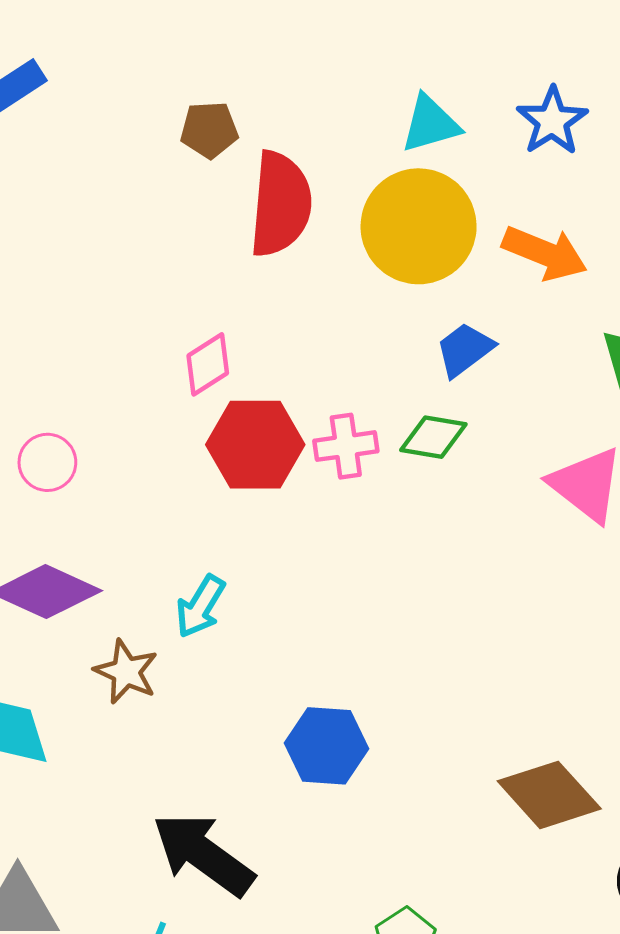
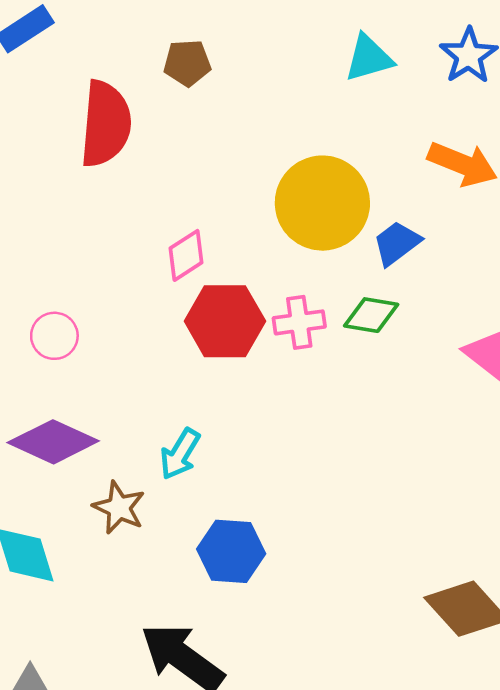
red semicircle: (280, 204) -> (106, 124), moved
yellow circle: (419, 226) -> (322, 203), moved
blue hexagon: (327, 746) -> (231, 551), moved

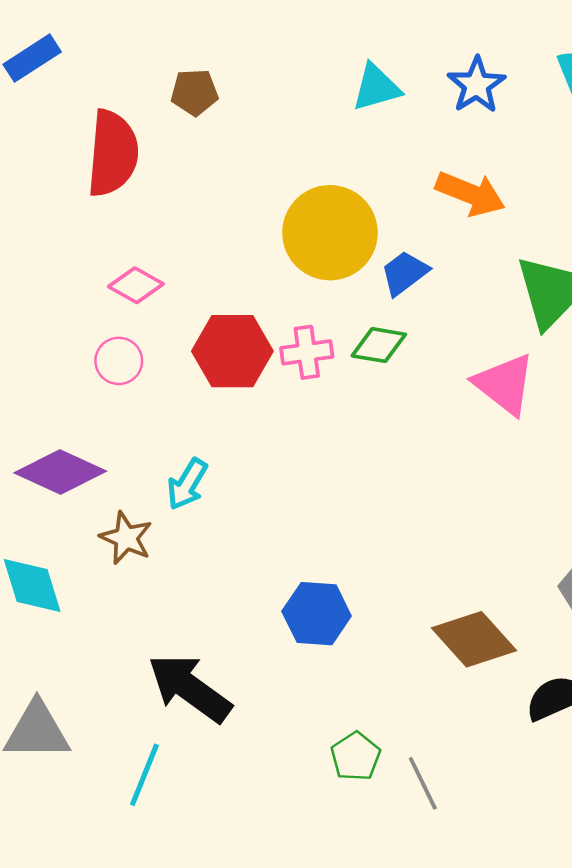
pink diamond: (186, 255) -> (136, 285), moved, turned 62
pink circle: (54, 336) -> (119, 361), moved
blue hexagon: (231, 551) -> (317, 614), moved

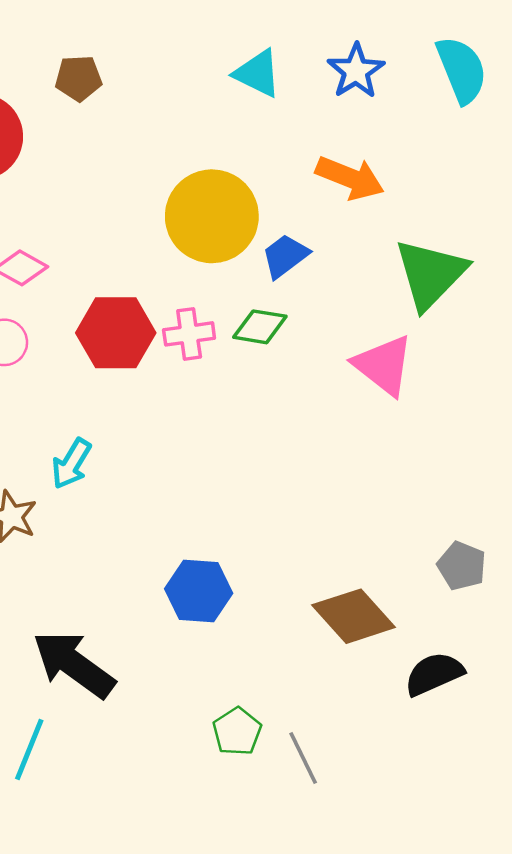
cyan triangle: (376, 87) -> (257, 73), turned 42

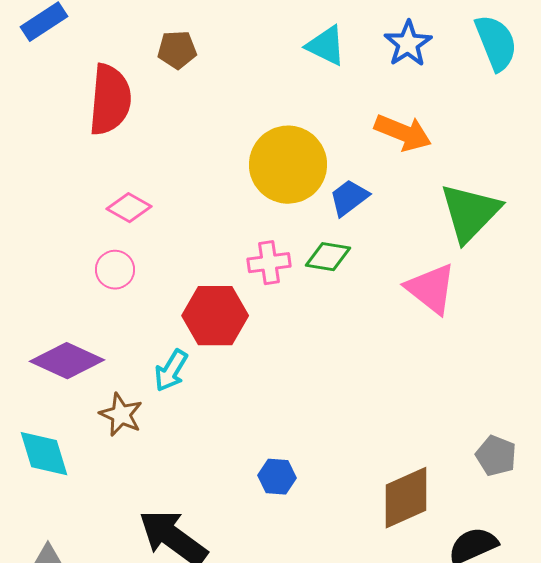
red hexagon: (116, 333) -> (215, 316), moved
blue hexagon: (199, 591) -> (277, 477), size x0.7
brown diamond: (354, 616) -> (406, 498), turned -72

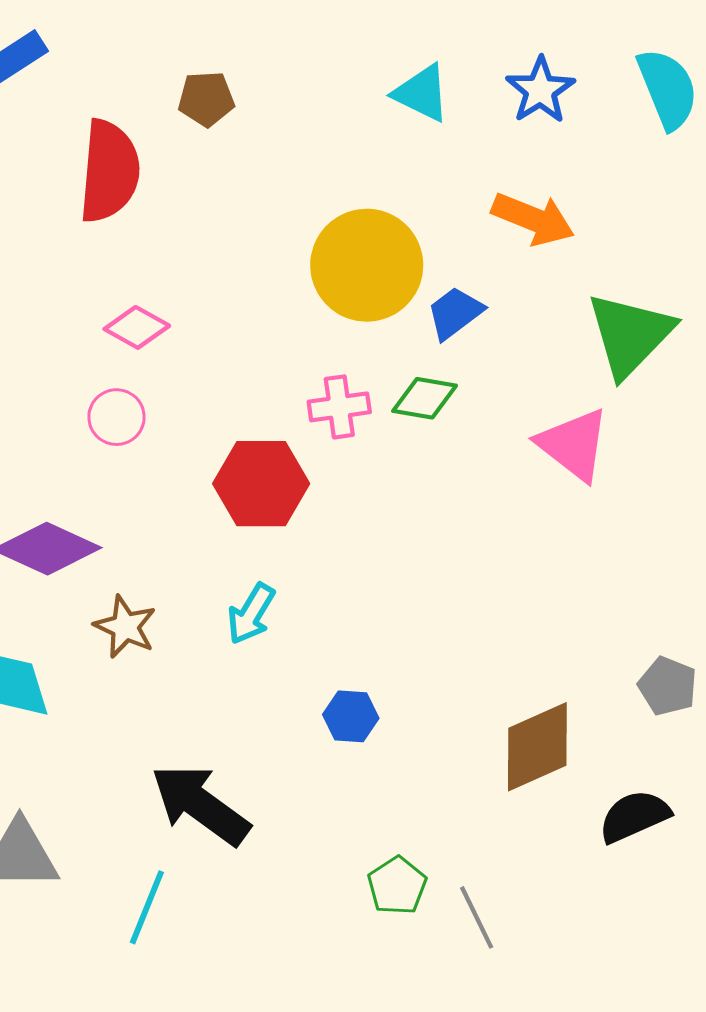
cyan arrow: (171, 371) -> (251, 614), moved

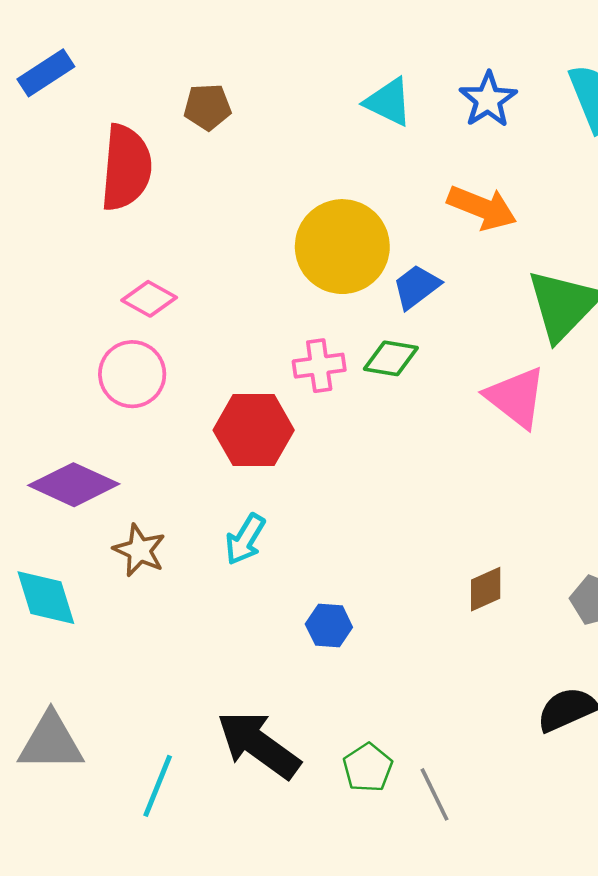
pink circle: (117, 417) -> (132, 374), size x1.4
brown diamond: (537, 747) -> (486, 589), moved, size x0.6
black arrow: (200, 805) -> (258, 745), moved

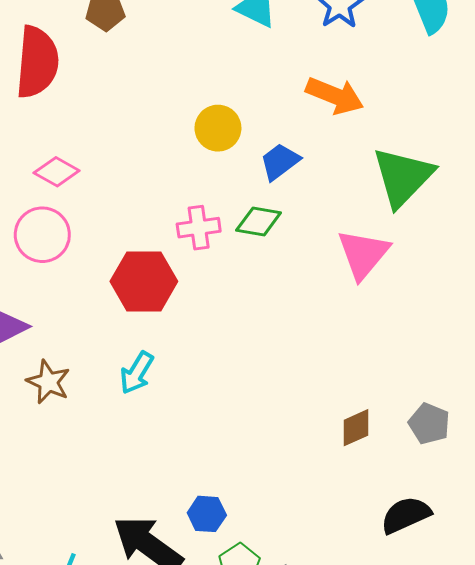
yellow circle: (342, 247) -> (218, 128), size x0.6
pink triangle: (516, 397) -> (363, 254), turned 32
brown diamond: (486, 589) -> (356, 428), moved
blue hexagon: (329, 626) -> (207, 514), moved

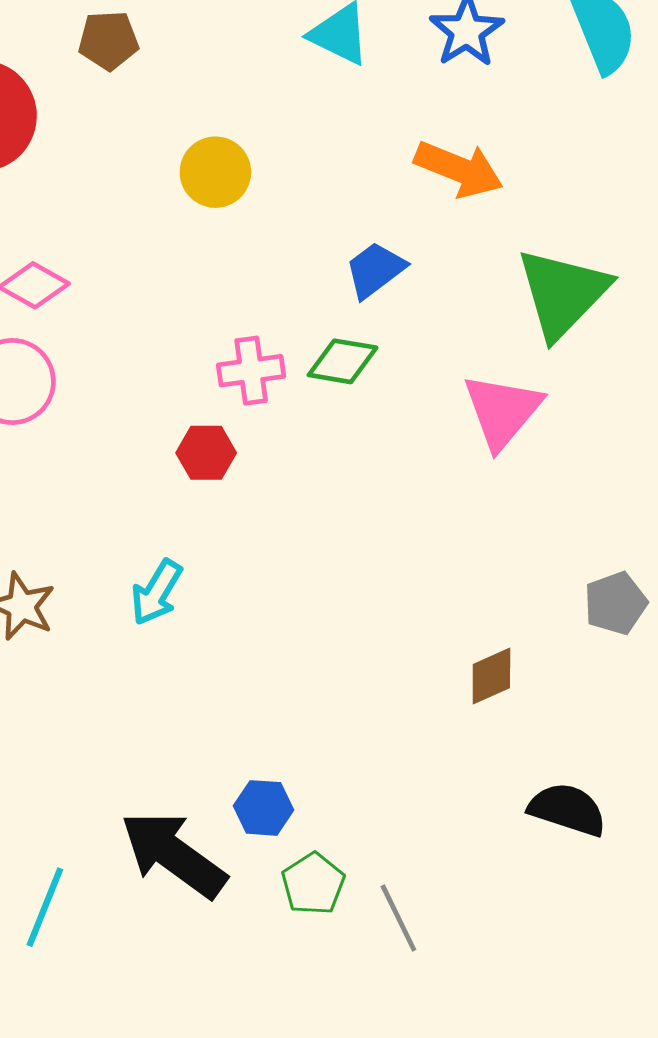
yellow circle: (218, 128) -> (215, 172), moved
red hexagon: (144, 281) -> (206, 453), moved, size x0.6
gray pentagon: (429, 424) -> (615, 603), moved, turned 30
black semicircle: (406, 515) -> (567, 809), turned 42

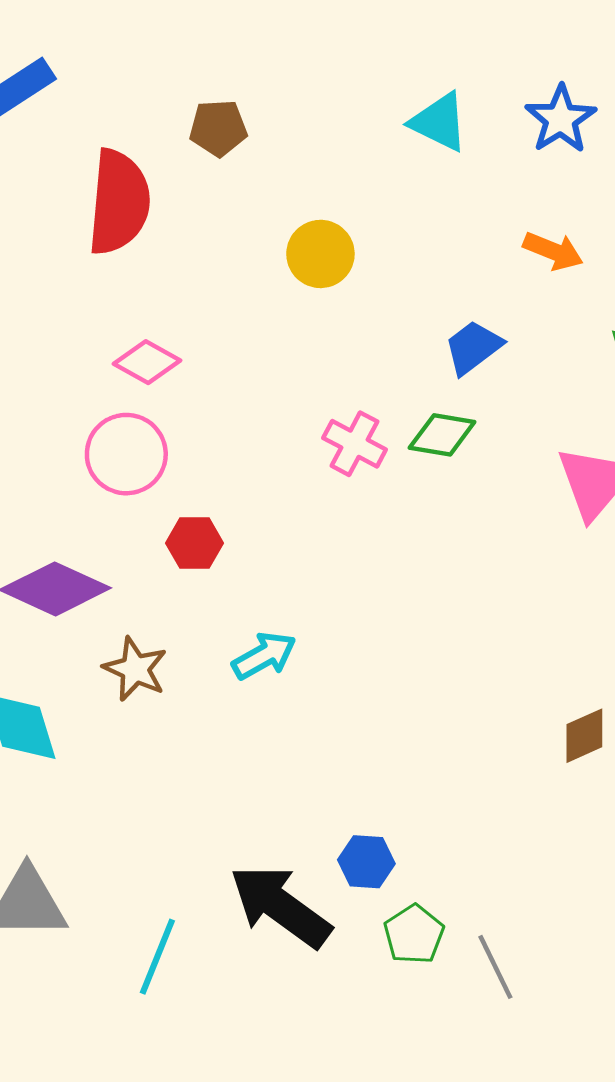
orange arrow: (459, 169) -> (553, 251), size x0.7
pink cross: (251, 371) -> (355, 444), turned 36
red hexagon: (206, 453) -> (194, 543), moved
cyan arrow: (156, 592) -> (264, 656), turned -150

